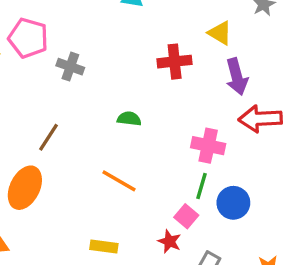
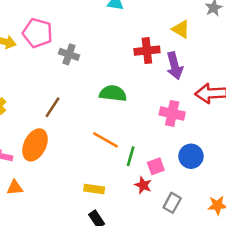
purple arrow: (237, 77) -> (175, 66), moved
green semicircle: (129, 119) -> (113, 93), size x1.5
green line: (201, 186) -> (131, 156), moved
pink square: (186, 216) -> (156, 166), turned 30

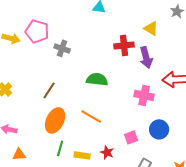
orange ellipse: (35, 145) -> (55, 120), moved
green line: (131, 156) -> (60, 148), moved
red star: (143, 185) -> (107, 152), moved

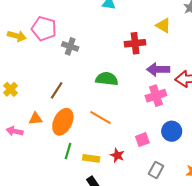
purple arrow: (146, 57) -> (158, 69), moved, turned 105
pink cross: (144, 95) -> (156, 96), turned -30
orange triangle: (19, 154) -> (36, 119), moved

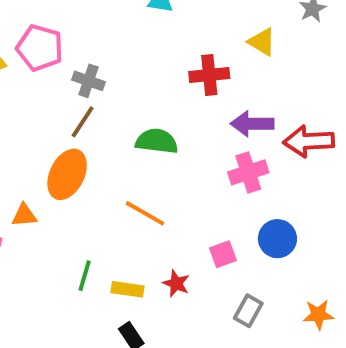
brown line: (57, 90) -> (83, 122), moved
orange ellipse: (63, 122) -> (67, 174), moved

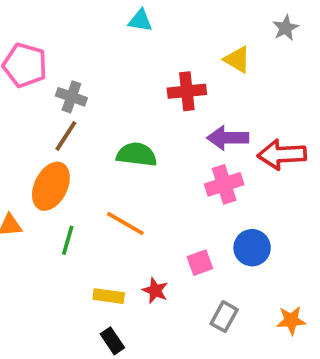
green line: (85, 276) -> (68, 240), moved

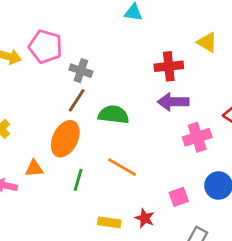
purple arrow: (228, 138) -> (173, 102), moved
green semicircle: (137, 155) -> (113, 115), moved

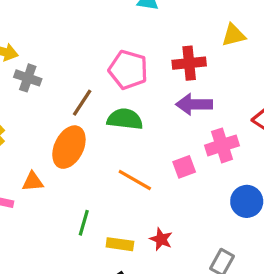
yellow triangle: (207, 42) -> (234, 35), turned -45
pink pentagon: (45, 46) -> (128, 70), moved
gray cross: (81, 71) -> (28, 78), moved
green line: (78, 180) -> (84, 223), moved
pink square: (179, 197) -> (184, 167), moved

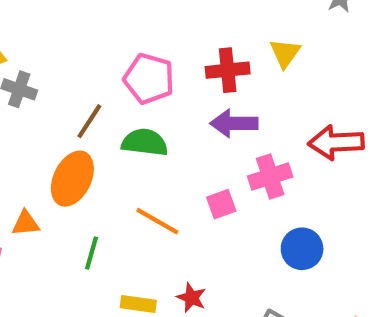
yellow triangle: (234, 35) -> (285, 53), moved, turned -40
green line: (84, 223) -> (92, 253), moved

